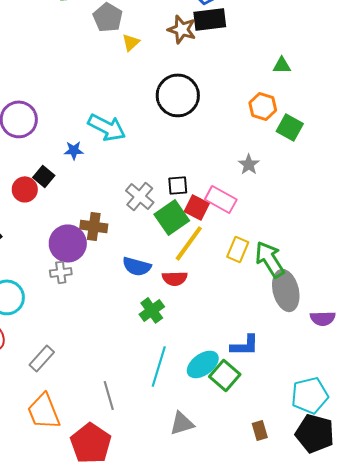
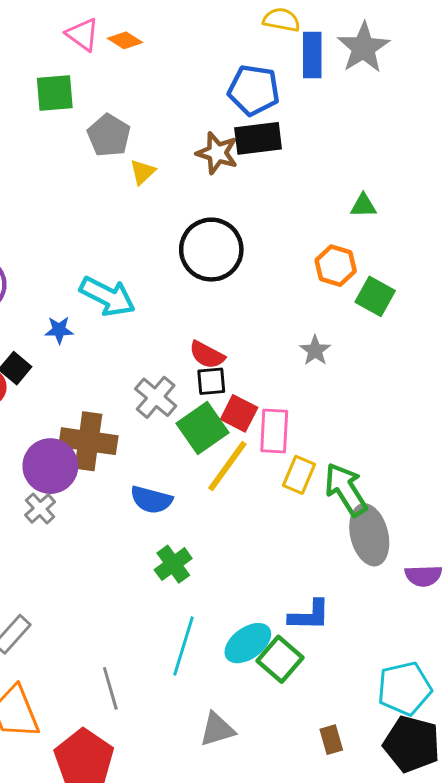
pink rectangle: (221, 199) -> (274, 431), moved, turned 64
brown cross: (94, 226) -> (88, 441), size x1.4
gray cross: (61, 272) -> (40, 508), turned -35
red semicircle: (175, 278) -> (207, 355), moved, turned 30

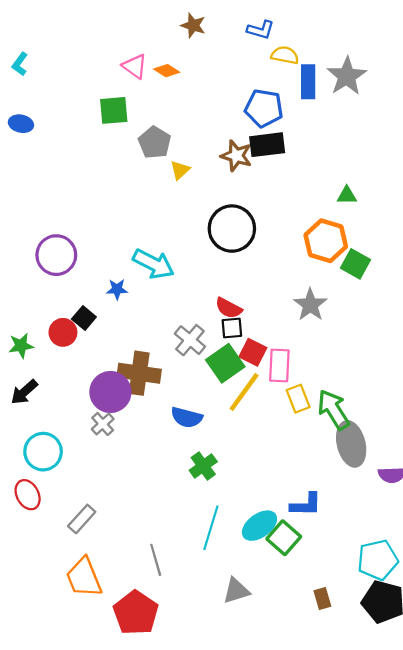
orange hexagon: (336, 266) -> (326, 241), size x1.4
gray star: (315, 350) -> (310, 305), size x1.4
yellow rectangle: (299, 475) -> (298, 399), turned -44

